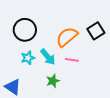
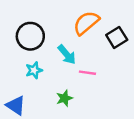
orange semicircle: (67, 37) -> (86, 23), moved
cyan arrow: (48, 57) -> (67, 54), moved

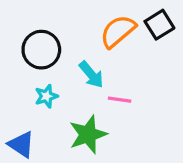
black square: (117, 37) -> (159, 25), moved
green star: (64, 98) -> (88, 134), size x1.6

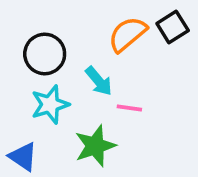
cyan star: (46, 96) -> (50, 104), size x1.5

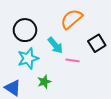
black square: (173, 27) -> (97, 43), moved
green star: (95, 146) -> (44, 82), moved, size x0.6

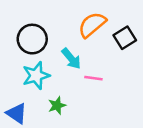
black square: (97, 43) -> (125, 38), moved

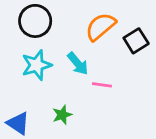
black circle: (32, 39) -> (35, 21), moved
cyan star: (36, 76) -> (37, 65), moved

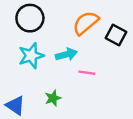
black square: (136, 41) -> (116, 35), turned -30
cyan arrow: (78, 64) -> (66, 54), turned -65

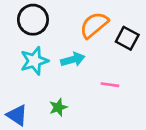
pink line: (87, 73) -> (110, 85), moved

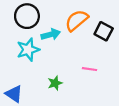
cyan arrow: (73, 59) -> (51, 34), moved
green star: (58, 107) -> (55, 83), moved

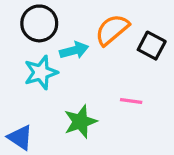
green star: (55, 83) -> (80, 122), size x1.5

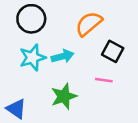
black square: (152, 46) -> (113, 51), moved
cyan arrow: (74, 50) -> (63, 56), moved

